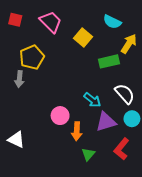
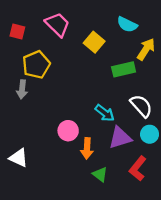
red square: (15, 20) -> (17, 32), moved
green triangle: (88, 154) -> (100, 174), turned -32

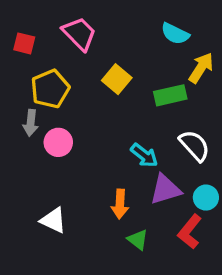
yellow square: (94, 42) -> (117, 79), moved
pink circle: (68, 131) -> (58, 142), moved
cyan circle: (150, 134) -> (206, 198), moved
white triangle: (19, 158) -> (53, 220), moved

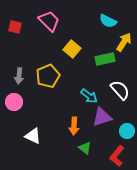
yellow pentagon: (50, 89) -> (48, 76), moved
pink circle: (58, 142) -> (14, 102), moved
cyan circle: (206, 198) -> (127, 131), moved
red L-shape: (190, 232) -> (117, 156), moved

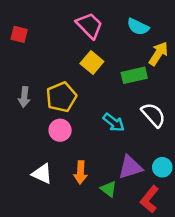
pink trapezoid: (49, 21) -> (89, 25), moved
pink circle: (14, 102) -> (60, 130), moved
purple triangle: (102, 117) -> (130, 167), moved
orange arrow: (74, 126) -> (80, 172), moved

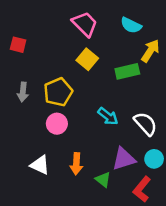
red square: (19, 34) -> (18, 45), moved
white semicircle: (153, 115) -> (146, 124), moved

